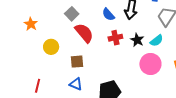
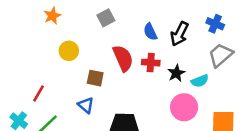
red semicircle: (84, 33) -> (123, 58), moved

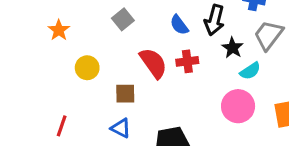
black star: (176, 73) -> (233, 48), moved

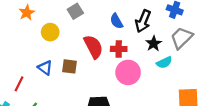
yellow circle: (87, 68) -> (50, 32), moved
pink circle: (238, 106) -> (128, 72), moved
blue triangle: (121, 128) -> (45, 68), moved

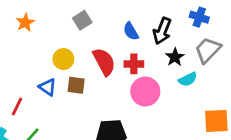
yellow circle: (50, 32) -> (63, 59), moved

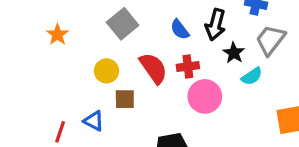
gray square: (82, 20) -> (123, 24), size x1.4
blue triangle: (48, 87) -> (94, 121), moved

